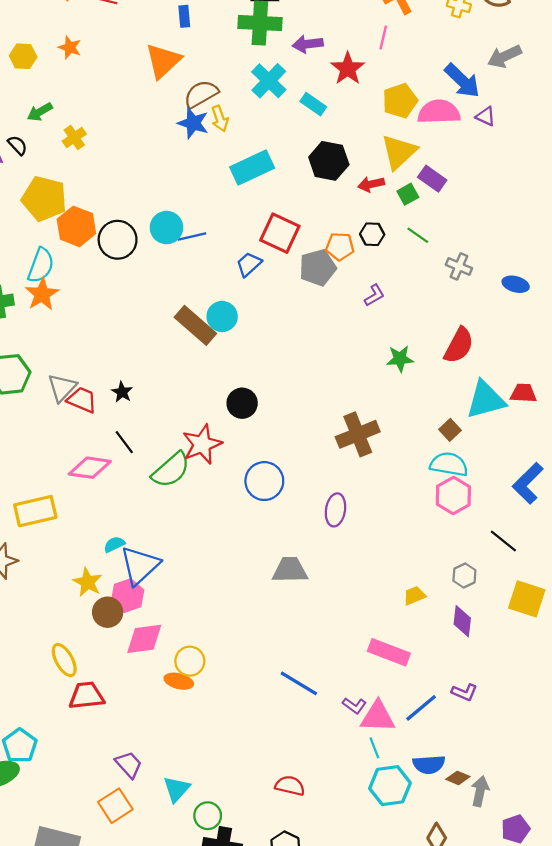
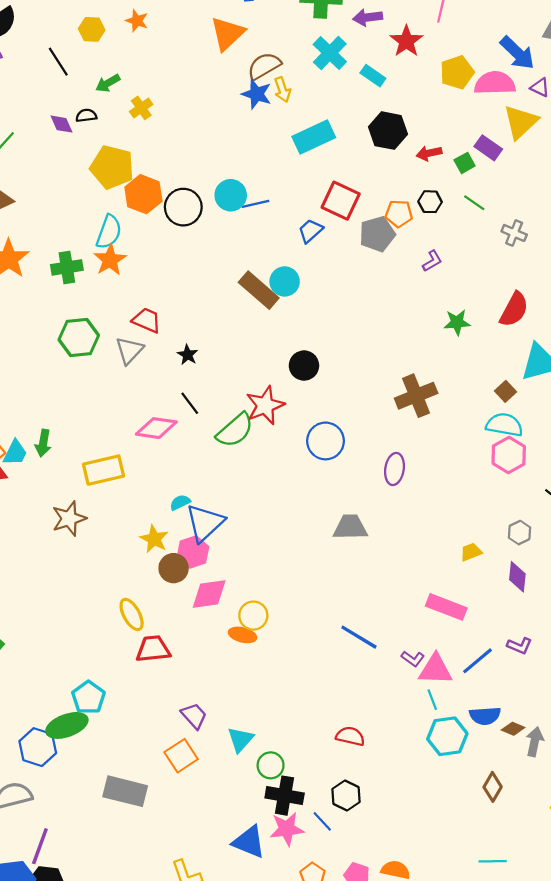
black semicircle: (18, 145) -> (86, 115), turned -54
yellow triangle: (399, 152) -> (521, 122), moved
red trapezoid: (82, 400) -> (147, 320), moved

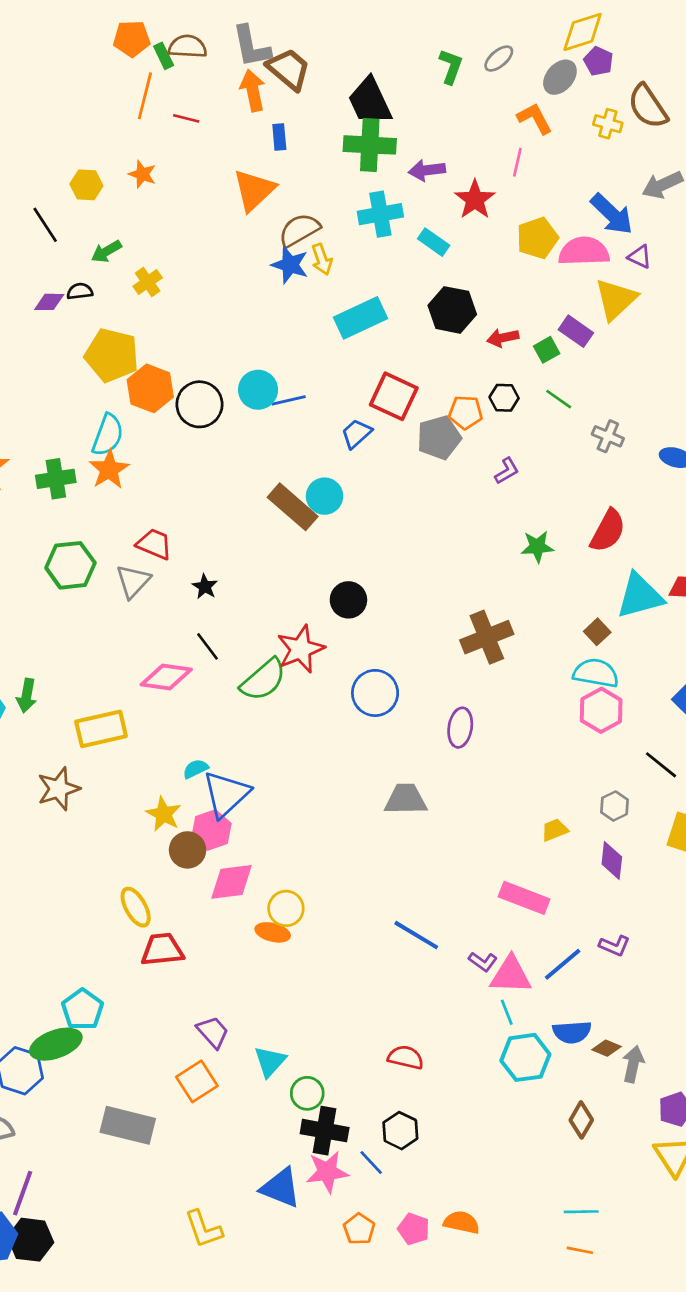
cyan cross: (330, 53) -> (380, 214), turned 36
purple diamond: (61, 124) -> (49, 302), turned -65

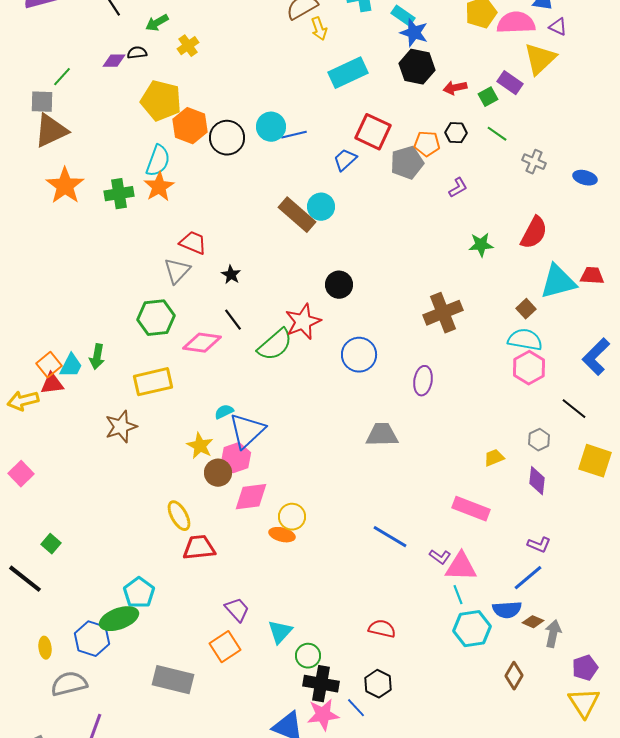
blue star: (290, 265) -> (414, 33), moved
green hexagon: (70, 565) -> (156, 318), moved
blue line: (563, 964) -> (528, 578), moved

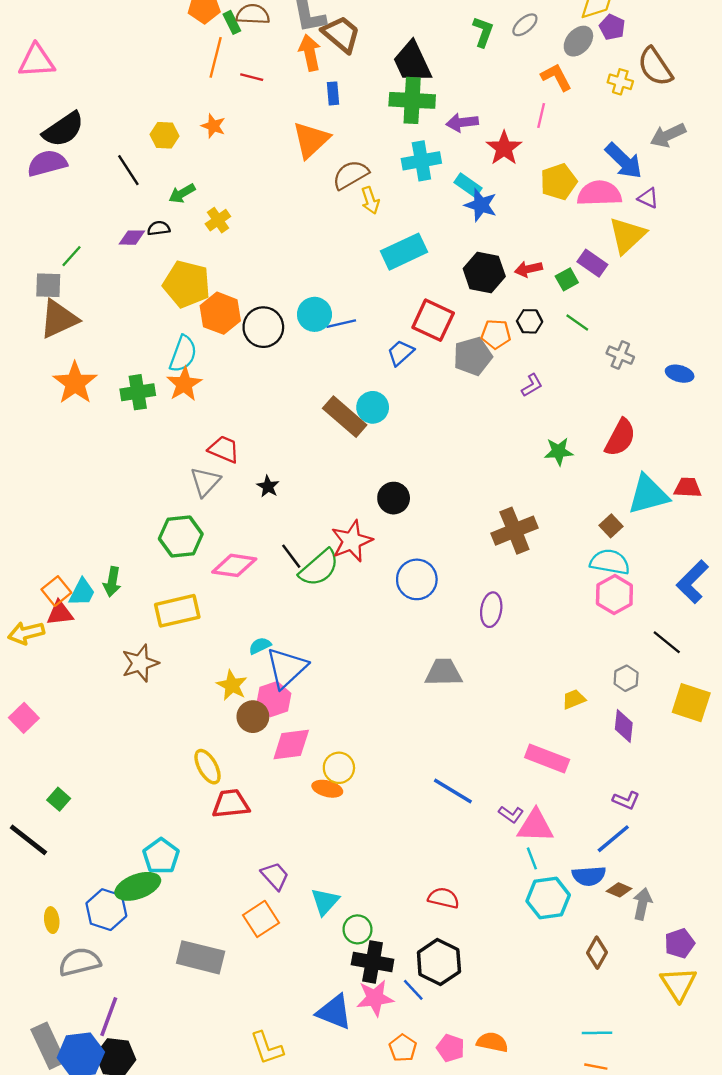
black hexagon: (417, 67) -> (484, 272), moved
black line: (233, 320) -> (291, 556), moved
black hexagon: (378, 684) -> (439, 962), size x1.4

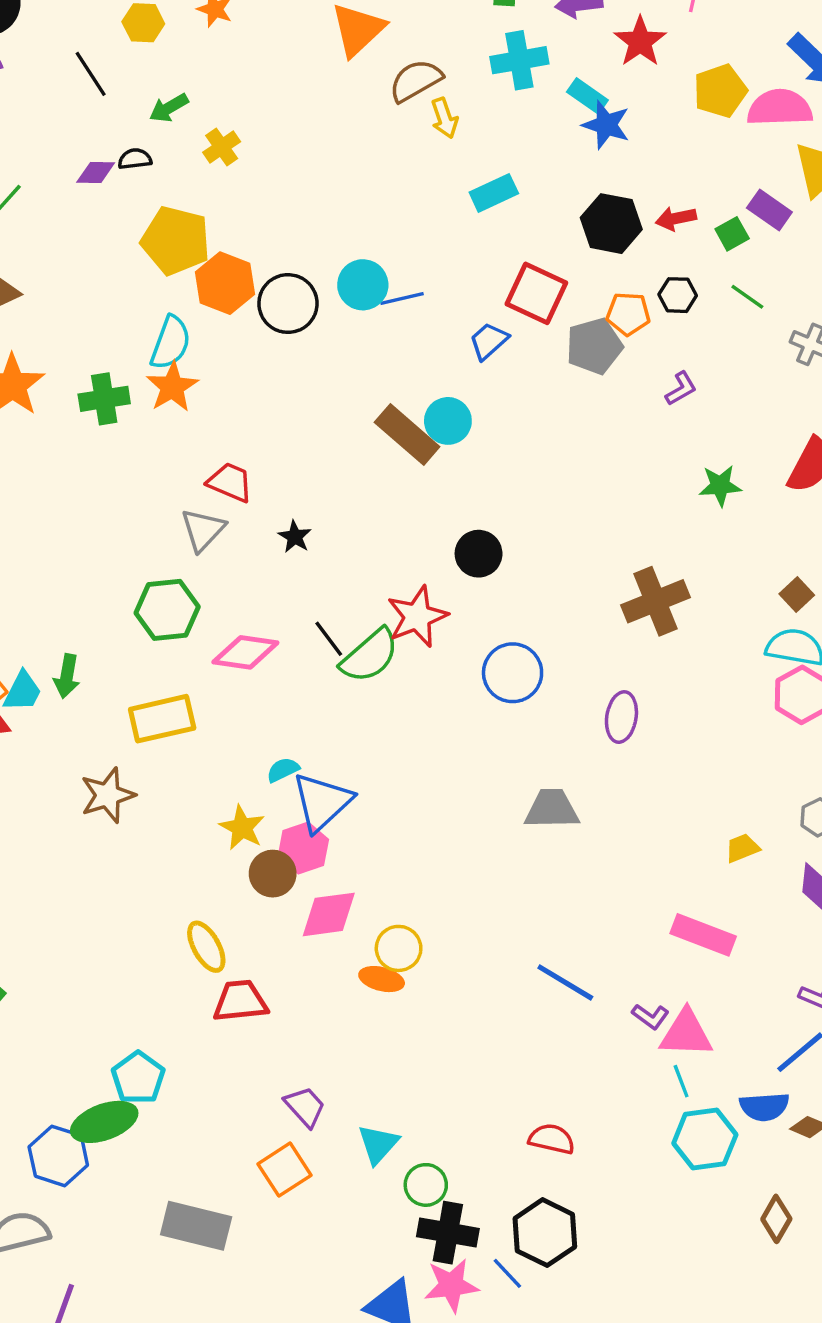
cyan rectangle: (404, 252) -> (494, 193), size x0.7

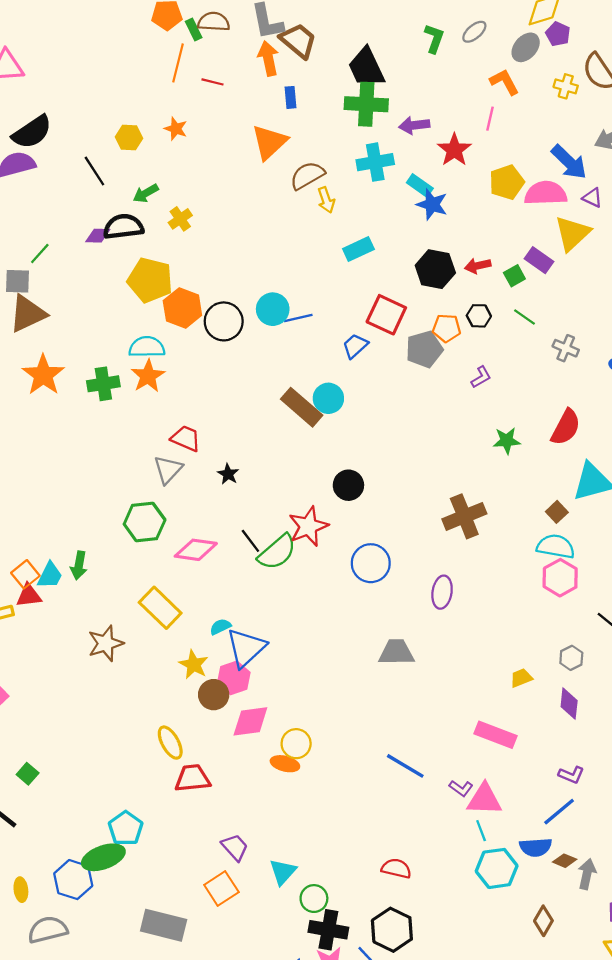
black semicircle: (135, 159) -> (123, 227), size x1.8
cyan semicircle: (171, 343) -> (147, 347), turned -111
yellow rectangle: (162, 719) -> (160, 608), moved, turned 57

